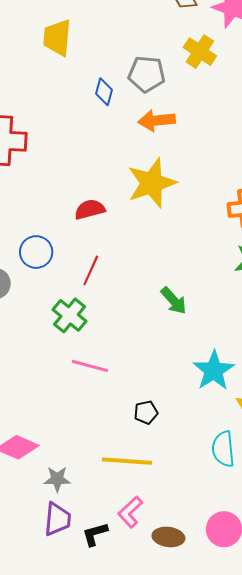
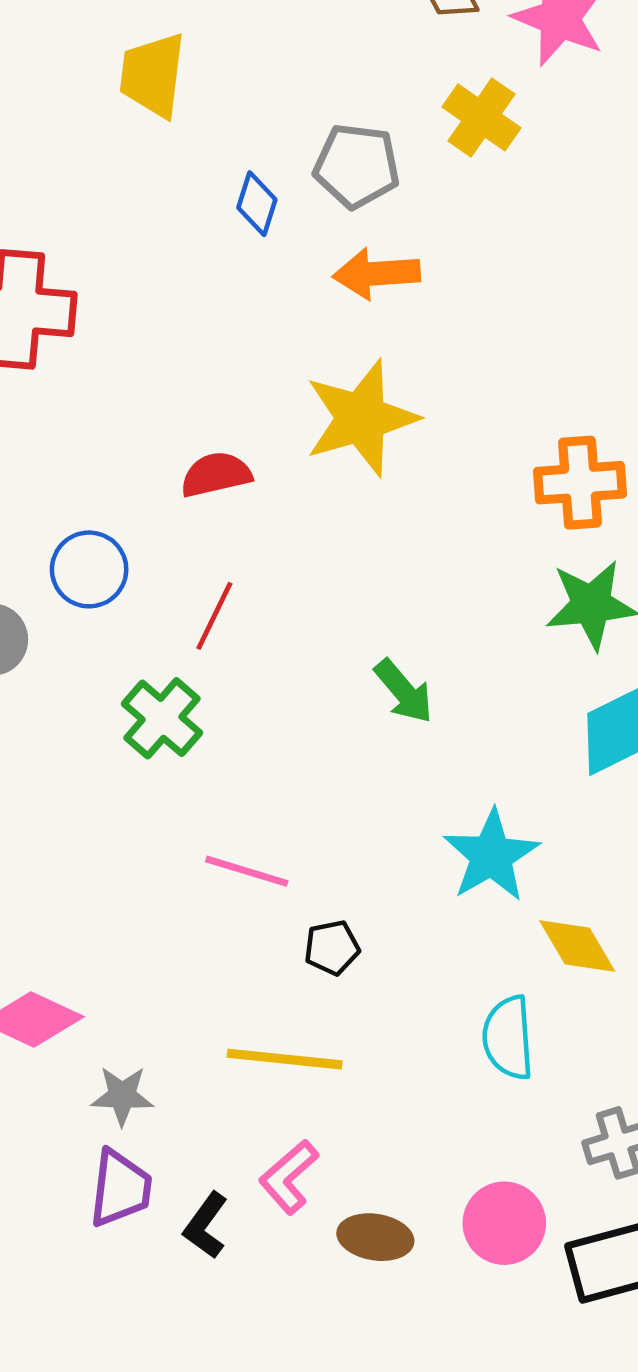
pink line: (90, 366) -> (247, 871), moved
black L-shape: (95, 534) -> (206, 1225), turned -40

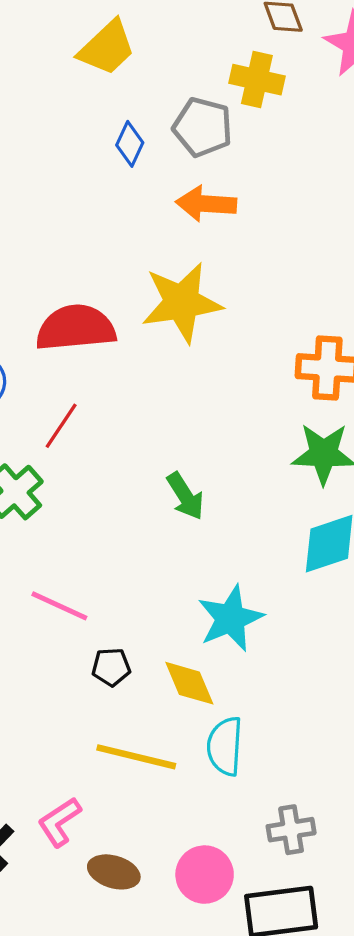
yellow trapezoid: (153, 75) -> (107, 48), moved, turned -148
yellow cross: (481, 117) -> (257, 80), moved, turned -30
red semicircle: (216, 475) -> (76, 328), size x1.6
yellow diamond: (577, 946) -> (189, 683), moved
yellow line: (285, 1059) -> (136, 757), moved

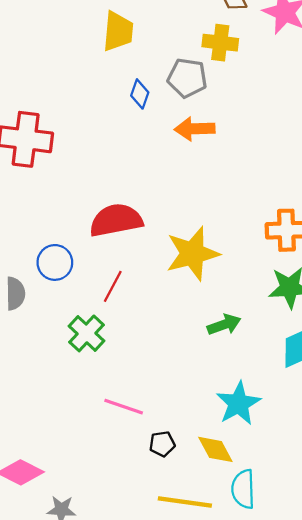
yellow trapezoid: (107, 48) -> (118, 31), turned -36
yellow star: (182, 302) -> (192, 254), moved
green arrow: (185, 496) -> (224, 325), moved, turned -72

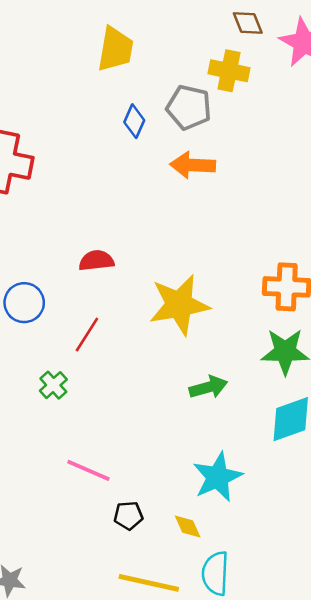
red semicircle: (116, 220) -> (96, 261), size x0.6
green cross: (87, 333) -> (53, 385), size x0.7
yellow diamond: (215, 449) -> (188, 527), size x0.7

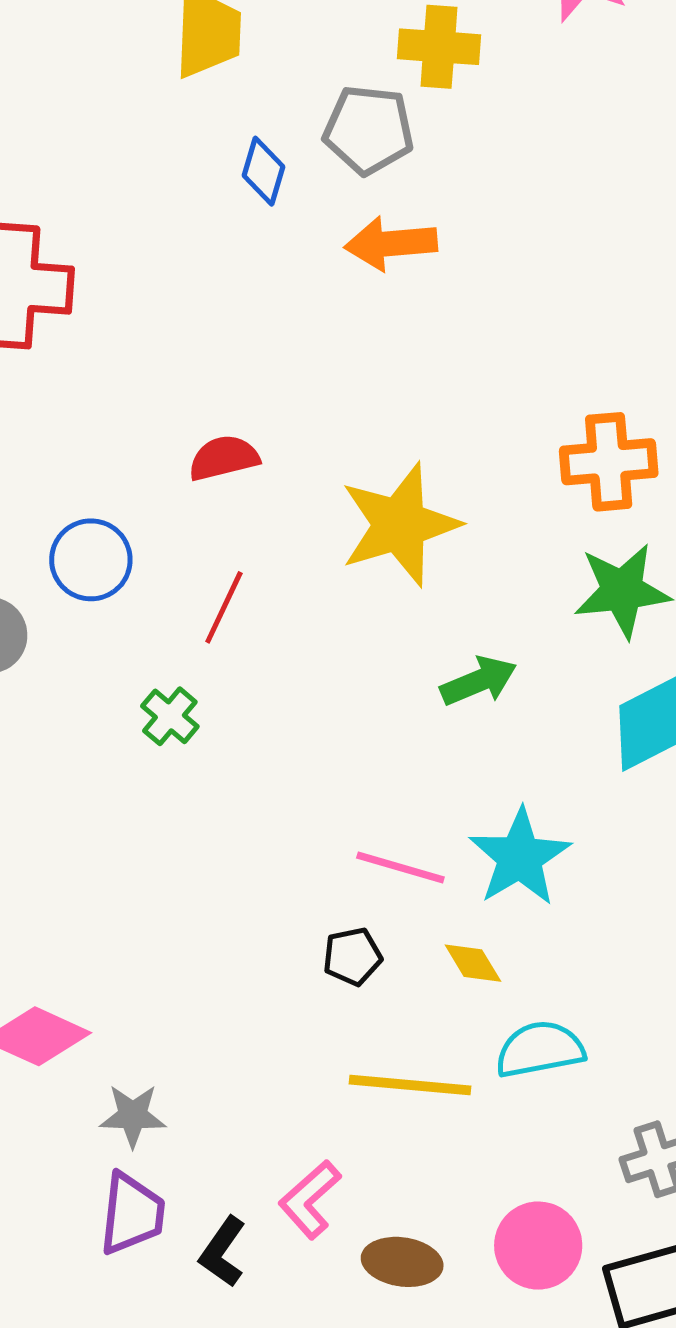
pink line: (88, 470) -> (400, 868), moved
cyan semicircle: (215, 573) -> (540, 1049), turned 84

